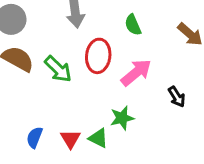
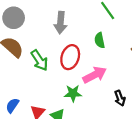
green star: (122, 118) -> (73, 93), moved

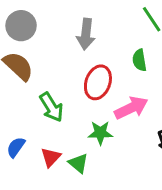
green arrow: (40, 60) -> (51, 107), moved

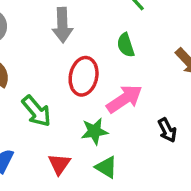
red triangle: (51, 157) -> (59, 164), moved
green triangle: (78, 163) -> (106, 167), moved

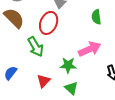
red ellipse: (84, 76) -> (49, 23), moved

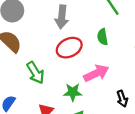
red ellipse: (49, 23) -> (69, 48), moved, turned 45

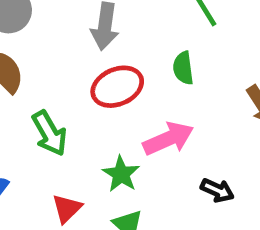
green star: (73, 92) -> (121, 174), turned 30
black arrow: (122, 99) -> (217, 190), turned -49

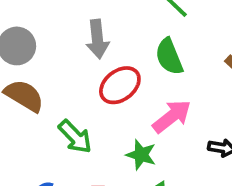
green semicircle: (183, 68) -> (169, 57), size x1.4

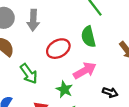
gray arrow: (97, 39) -> (33, 20), moved

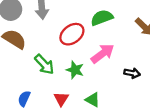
green semicircle: (88, 37) -> (102, 18), turned 90
green star: (64, 89) -> (75, 70), moved

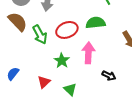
pink arrow: (103, 54) -> (88, 53), turned -65
green arrow: (44, 64) -> (40, 35), moved

